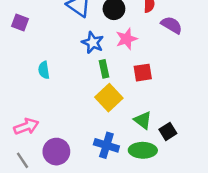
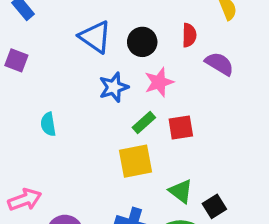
blue star: (93, 43) -> (114, 87), turned 30
green rectangle: (104, 69) -> (144, 122), moved, turned 60
yellow square: (109, 98) -> (135, 161), turned 32

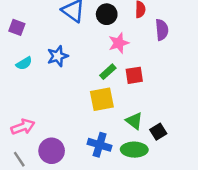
purple semicircle: (219, 64) -> (162, 30), turned 54
blue star: (114, 87) -> (58, 56), moved
cyan semicircle: (48, 124) -> (24, 63), moved, turned -112

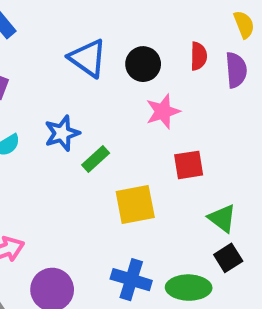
purple semicircle: (162, 30) -> (236, 70), moved
green rectangle: (108, 72) -> (96, 159), moved
green triangle: (134, 121) -> (222, 218), moved

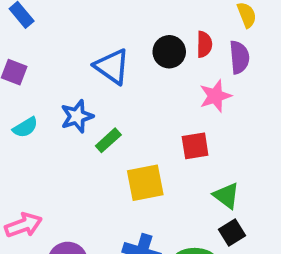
blue triangle: (88, 58) -> (112, 67), moved
black circle: (143, 64) -> (169, 52), moved
pink star: (163, 112) -> (215, 96), moved

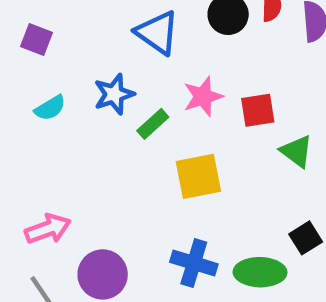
pink star: (215, 96) -> (203, 97), moved
red square: (195, 146) -> (258, 110), moved
green triangle: (226, 196) -> (296, 151), moved

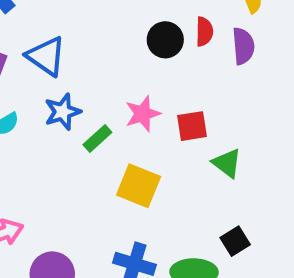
blue triangle: (157, 33) -> (46, 56), moved
yellow square: (198, 176) -> (139, 186), turned 33

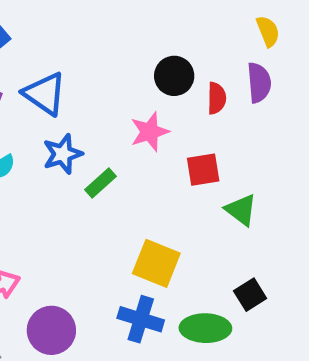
red semicircle: (204, 32) -> (217, 98), moved
pink star: (143, 114) -> (150, 132), moved
yellow square: (139, 186) -> (156, 263), moved

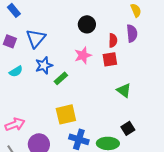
black circle: (174, 76) -> (87, 24), moved
blue triangle: (45, 94) -> (36, 38), turned 35
red square: (203, 170) -> (110, 59), moved
yellow square: (156, 263) -> (66, 114), moved, turned -35

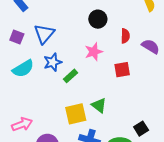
purple semicircle: (132, 33) -> (151, 46), moved, turned -54
red square: (110, 59) -> (122, 70), moved
cyan semicircle: (16, 71) -> (23, 69), size x1.5
green triangle: (124, 90) -> (99, 105), moved

